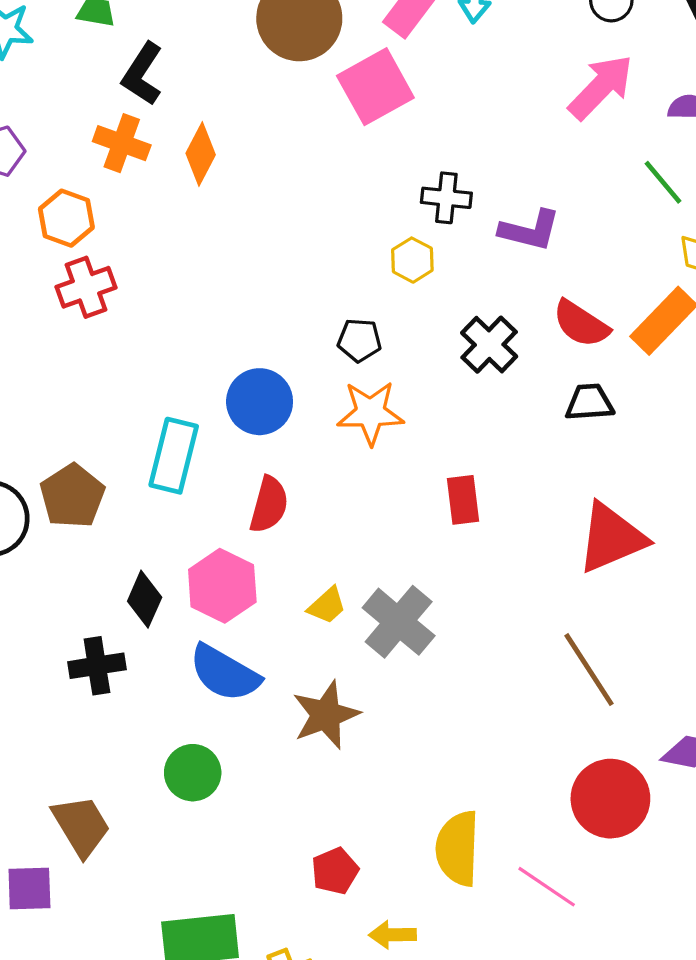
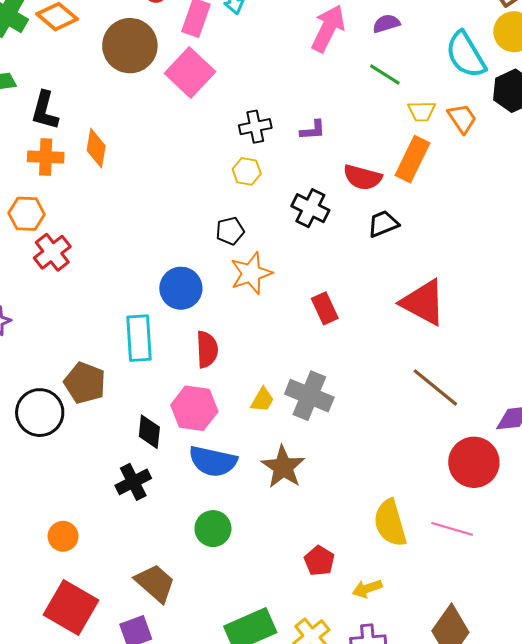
purple L-shape: (530, 230) -> (313, 130), size x0.7
red triangle: (611, 538) -> (423, 302), turned -51

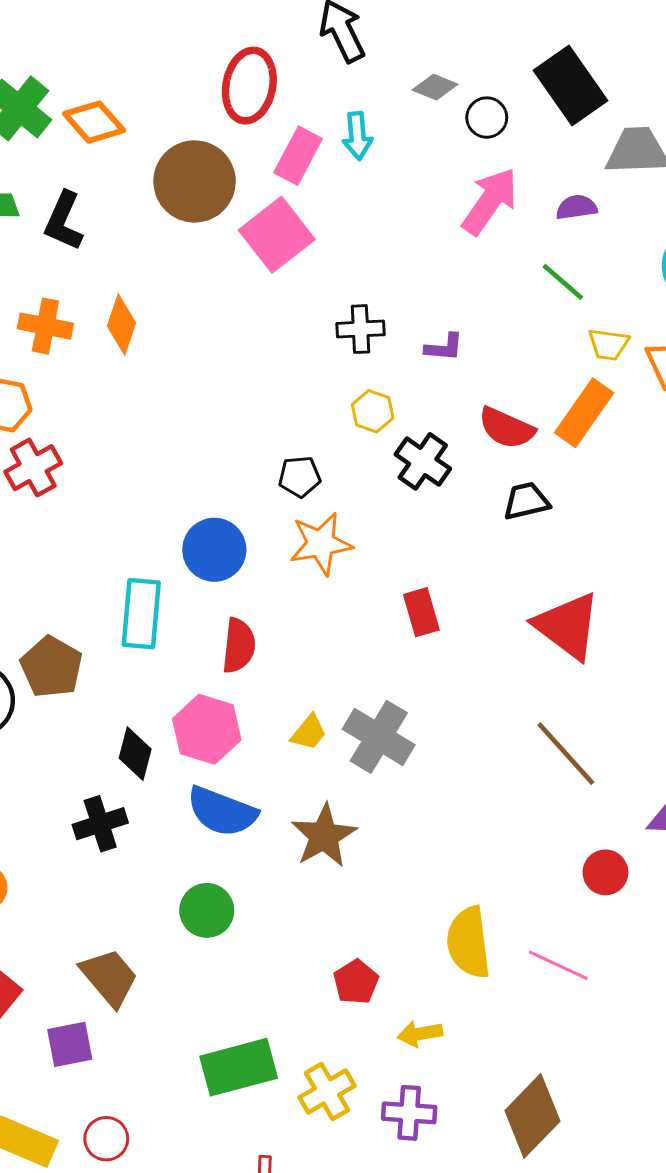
black L-shape: (45, 111) -> (64, 221), moved
yellow hexagon: (247, 171) -> (373, 411), moved
red circle: (474, 462) -> (605, 872), size x0.6

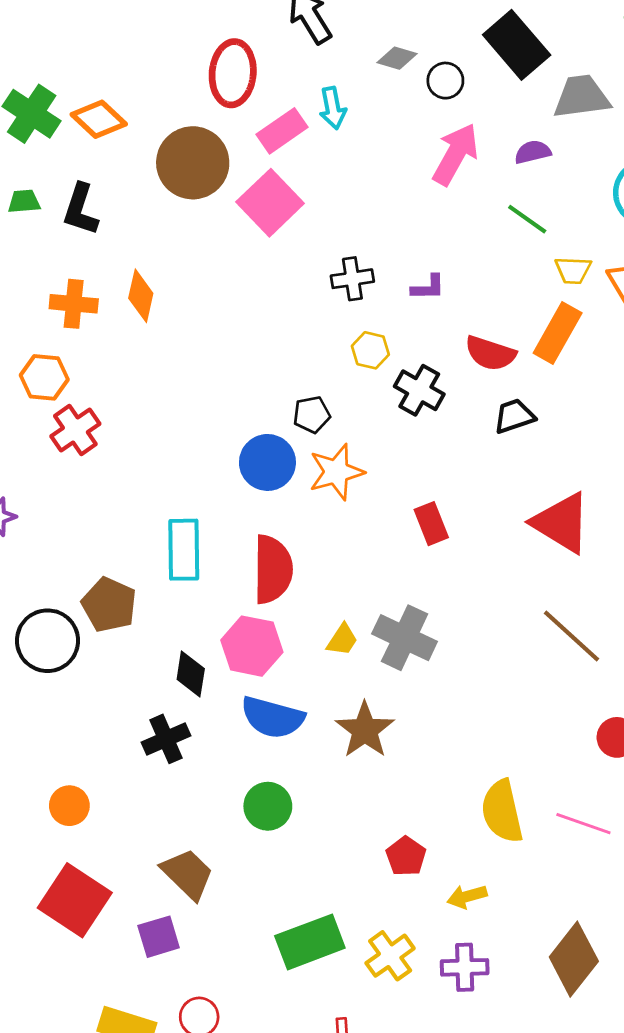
pink rectangle: (298, 156) -> (282, 131), turned 33
blue circle: (214, 550) -> (267, 462), moved
red semicircle: (239, 646) -> (273, 569), size x1.4

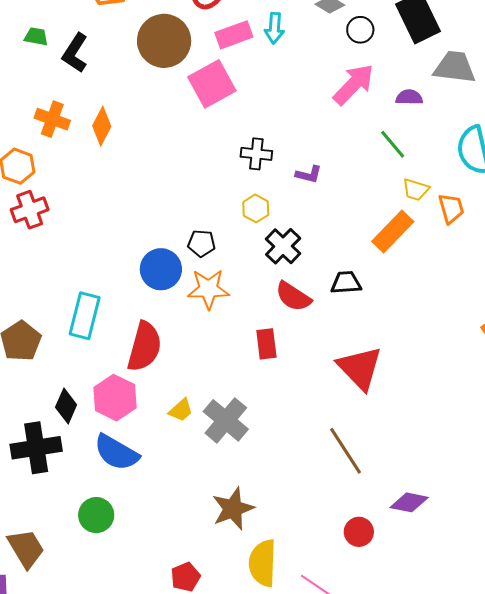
red semicircle: (490, 353) -> (293, 297), moved
brown star: (365, 730) -> (233, 509), moved
black cross: (166, 739) -> (36, 448), size x1.4

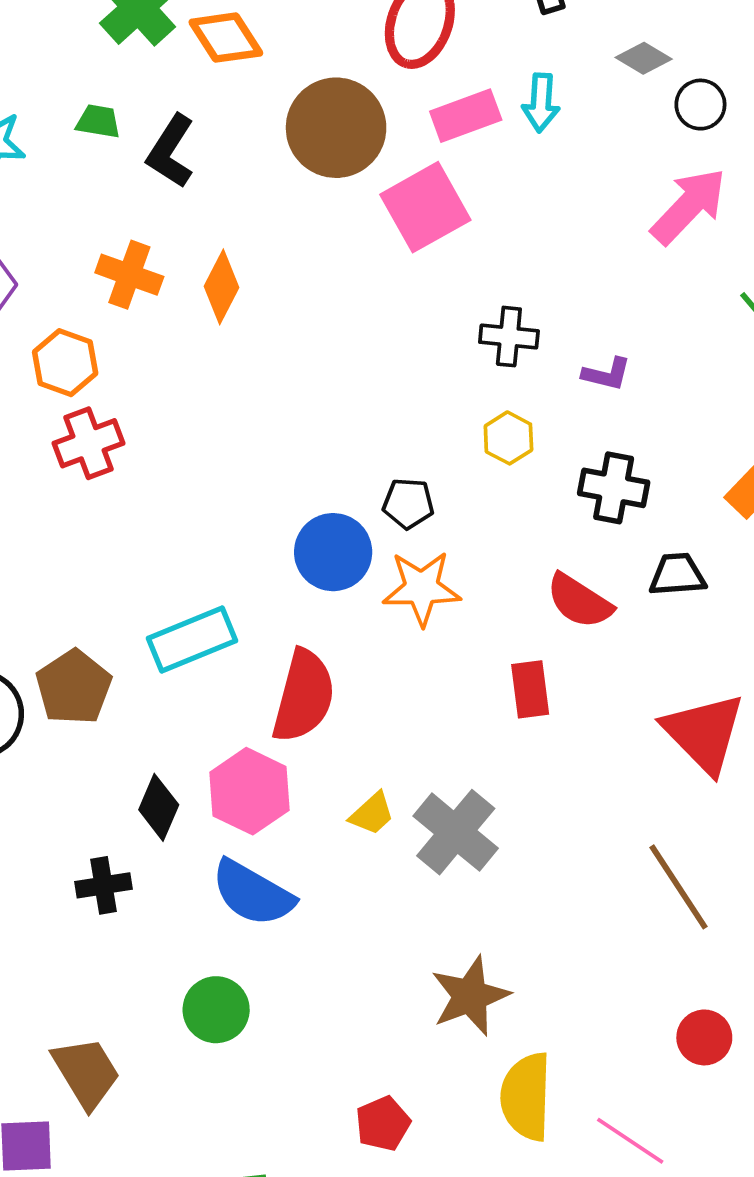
black cross: (283, 246) -> (614, 488), moved, turned -33
cyan rectangle: (85, 316) -> (192, 640), turned 54
black cross: (36, 448) -> (104, 885), size x0.6

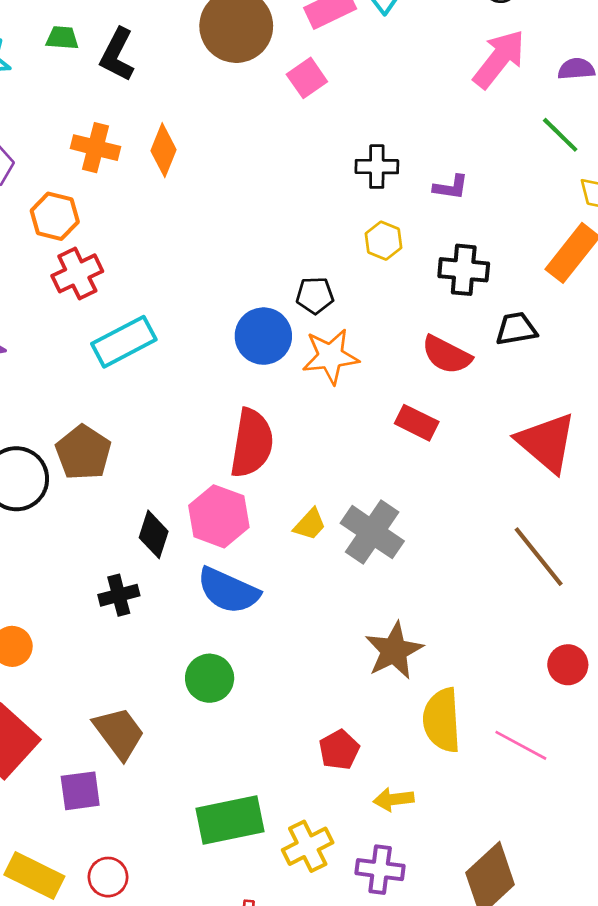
pink square: (425, 207) -> (307, 78), size x0.6
cyan rectangle: (192, 640) -> (124, 342), moved
red rectangle: (530, 689) -> (417, 423), turned -51

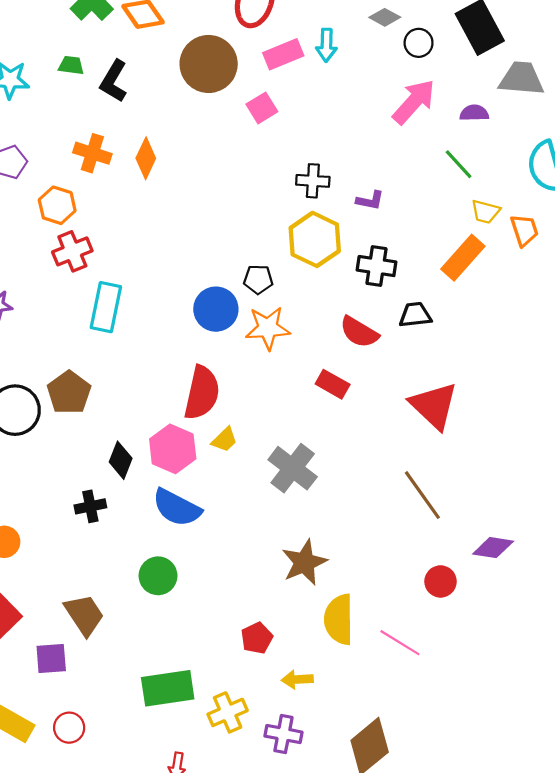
yellow hexagon: (384, 241) -> (315, 239), size x1.8
cyan rectangle: (124, 342) -> (106, 307), turned -54
yellow trapezoid: (310, 524) -> (225, 440), moved

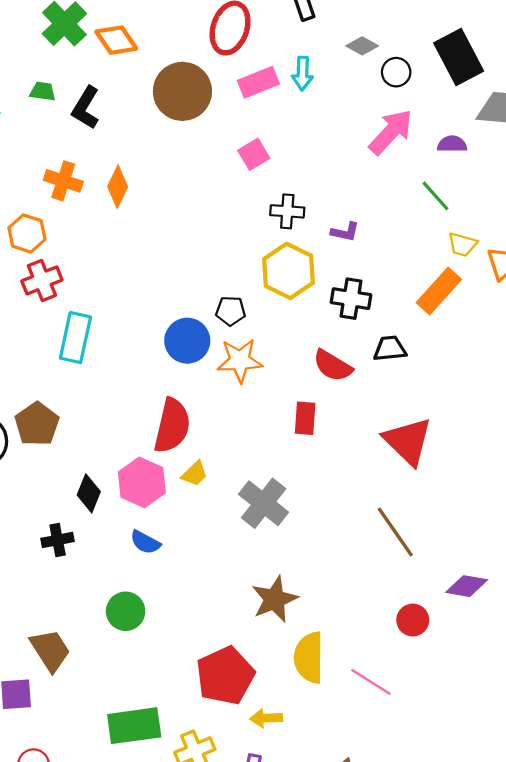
pink square: (262, 108) -> (254, 154), moved
red rectangle: (333, 384) -> (305, 418), turned 64
blue semicircle: (177, 508) -> (145, 542), size x0.6
red pentagon: (257, 638) -> (225, 676), size x1.8

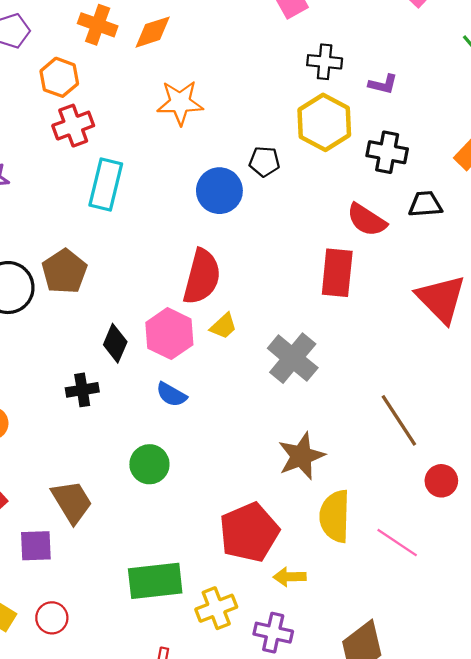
orange diamond: (118, 187) -> (153, 32), turned 45
orange star: (240, 361) -> (180, 103), moved
red rectangle: (305, 418) -> (337, 273), size x1.4
brown line: (395, 532) -> (399, 420), moved

